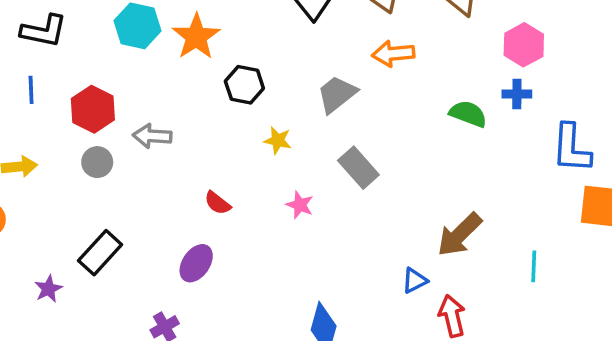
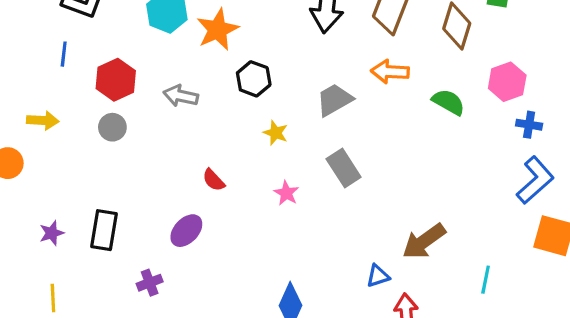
blue cross: (517, 94) -> (529, 125), moved
green semicircle: (468, 114) -> (448, 102), moved
gray arrow: (152, 136) -> (181, 96), moved
blue L-shape: (571, 148) -> (535, 180), turned -144
black rectangle: (100, 253) -> (104, 230), moved, turned -42

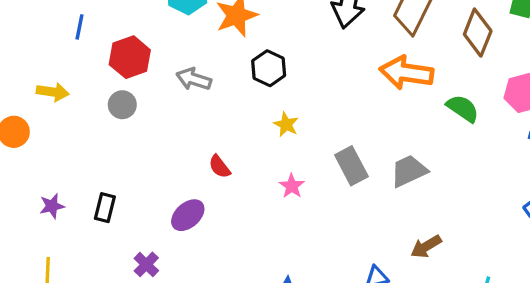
orange arrow: (390, 72) -> (406, 73), size x1.4
gray trapezoid: (334, 100) -> (409, 171), moved
black rectangle: (104, 230) -> (105, 208), size x0.7
brown arrow: (424, 241) -> (426, 246), size x0.7
purple cross: (150, 283) -> (146, 264), turned -30

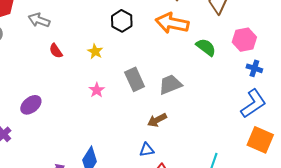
black hexagon: (269, 68) -> (122, 21), moved
red semicircle: (220, 167) -> (56, 51), moved
brown arrow: (426, 246) -> (157, 120), moved

